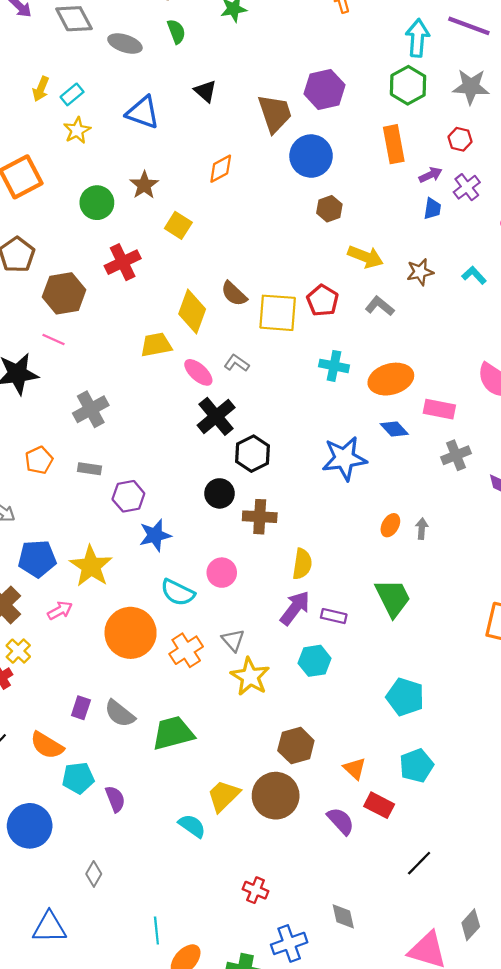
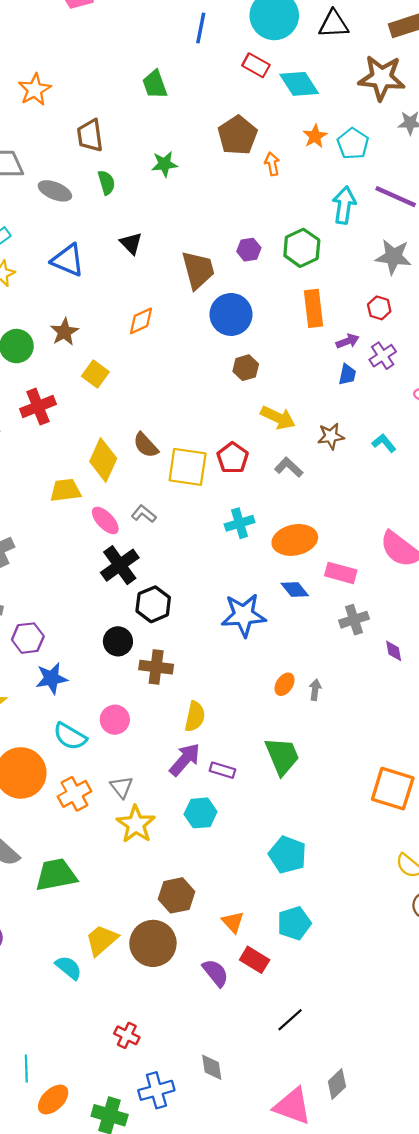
green hexagon: (408, 85) -> (302, 248), moved
purple hexagon: (325, 89) -> (249, 250), size x0.6
cyan cross: (334, 366) -> (240, 523), turned -32

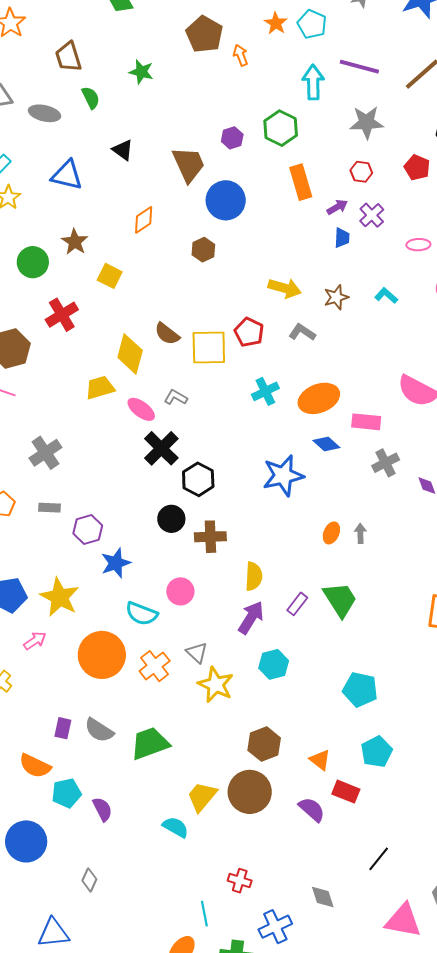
green star: (164, 164) -> (141, 72), turned 30
brown hexagon: (246, 368) -> (203, 250), moved
purple rectangle: (222, 770) -> (297, 604), moved, turned -60
black line: (290, 1020) -> (379, 859), moved
cyan line: (26, 1069) -> (204, 914), moved

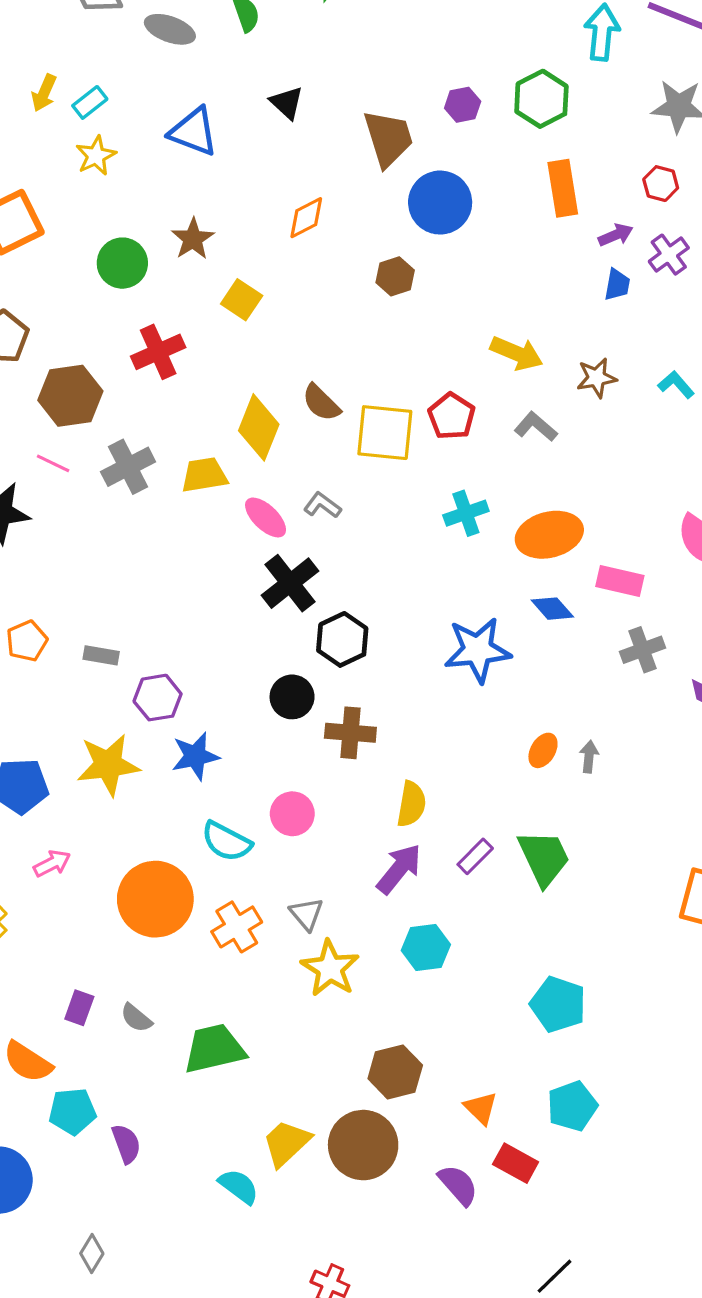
gray cross: (45, 453) -> (128, 467), moved
yellow star: (60, 597) -> (108, 765), moved, turned 30
gray semicircle: (99, 730) -> (136, 1018), size x0.7

